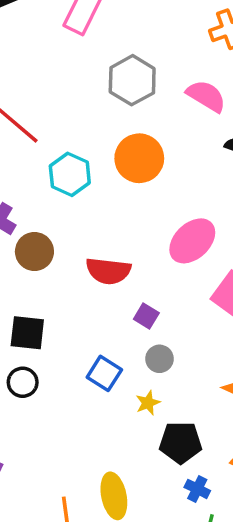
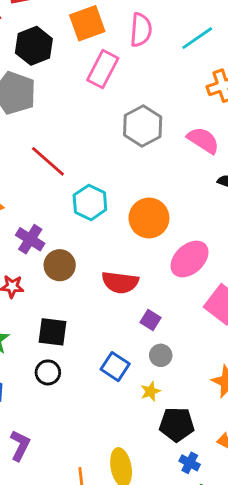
orange circle: (139, 158) -> (149, 218), moved

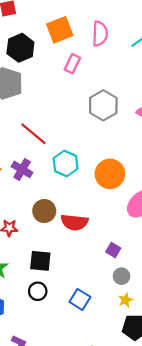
pink rectangle: (103, 69) -> (72, 64), size x0.7
purple cross: (30, 239) -> (22, 169), moved
red semicircle: (120, 282) -> (75, 222), moved
blue square: (115, 367) -> (80, 299), moved
yellow star: (150, 391) -> (126, 300), moved

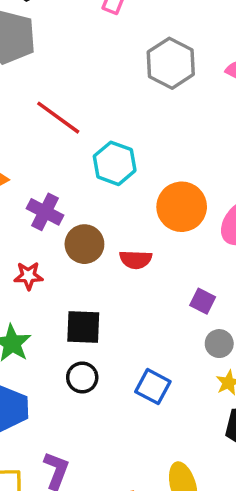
purple cross: (22, 169) -> (45, 212), moved
orange circle: (110, 174) -> (182, 207), moved
red semicircle: (75, 222) -> (136, 260), size x0.7

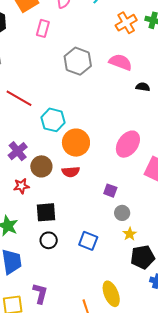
orange circle: (182, 207) -> (76, 143), moved
purple cross: (45, 212) -> (18, 151), turned 30
red star: (28, 276) -> (21, 186), moved

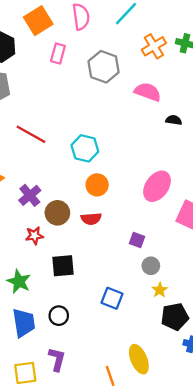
gray hexagon: (78, 61) -> (104, 67), moved
cyan hexagon: (53, 120) -> (85, 148), moved
orange circle: (76, 143) -> (97, 185), size x0.7
black circle: (49, 240) -> (59, 316), moved

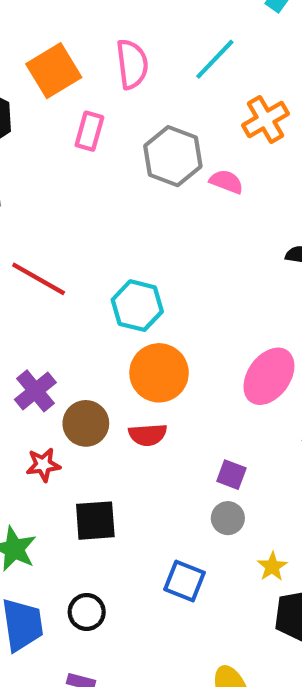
pink semicircle: (148, 92) -> (226, 182), moved, size x0.7
orange circle: (97, 185) -> (159, 373), size x1.4
gray circle: (151, 266) -> (228, 518), moved

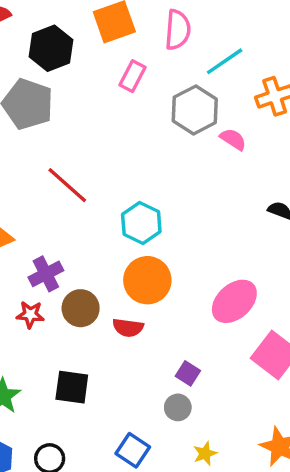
cyan line: (215, 59) -> (225, 61), moved
red star: (43, 465) -> (30, 315), moved

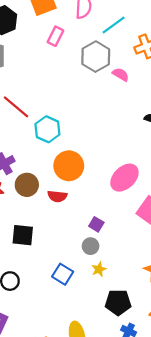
cyan hexagon: (141, 223) -> (47, 129), moved
yellow star: (205, 453) -> (99, 269), moved

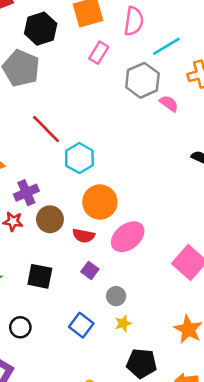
pink ellipse: (124, 178) -> (128, 237), moved
purple square: (96, 224) -> (90, 270), moved

